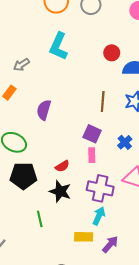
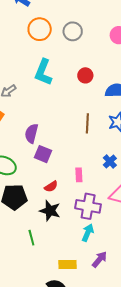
red circle: (112, 53) -> (85, 75), moved
purple square: (92, 134) -> (43, 154), moved
yellow rectangle: (84, 237) -> (68, 264), moved

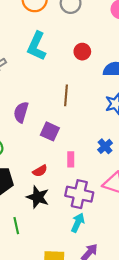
brown line: (87, 123) -> (66, 95), moved
purple square: (43, 154) -> (50, 131), moved

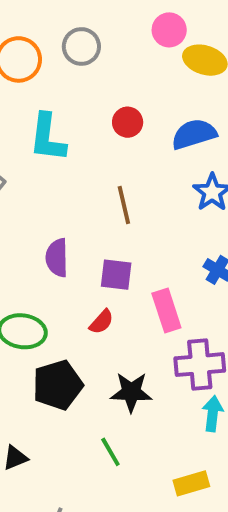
pink rectangle: (71, 159) -> (166, 311), size x1.5
red semicircle: (40, 171) -> (101, 322), moved

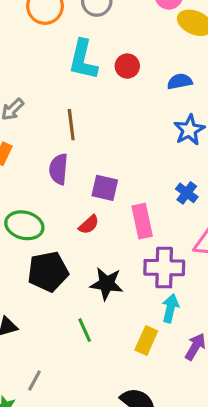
blue semicircle: (194, 134) -> (180, 81), size x0.7
cyan L-shape: (47, 138) -> (83, 60), moved
brown line: (124, 205) -> (71, 125), moved
yellow rectangle: (191, 483) -> (146, 341), moved, turned -56

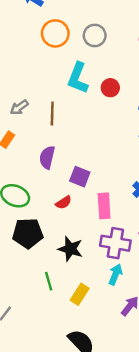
brown line: (71, 125) -> (52, 114), moved
yellow rectangle: (146, 341) -> (80, 294), moved

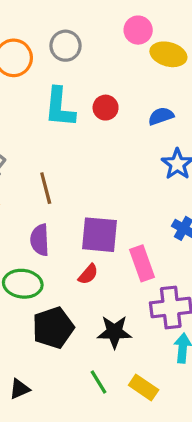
brown line: (52, 114) -> (46, 188), moved
purple semicircle: (47, 157) -> (40, 240), moved
purple square: (80, 177) -> (99, 235), size x1.4
yellow rectangle: (80, 294) -> (144, 387), turned -72

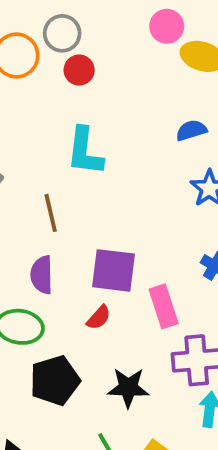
gray circle: (66, 46) -> (62, 33), moved
cyan L-shape: (60, 107) -> (85, 151), moved
red circle: (106, 108) -> (79, 70), moved

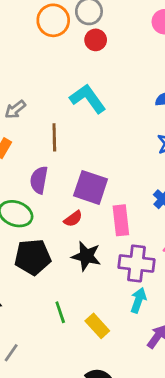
cyan L-shape: (85, 151) -> (88, 99), turned 126
black star: (128, 388) -> (86, 256), moved

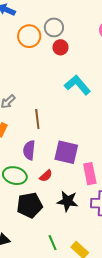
cyan L-shape: (88, 99) -> (77, 85), moved
red semicircle: (73, 219) -> (46, 176), moved

